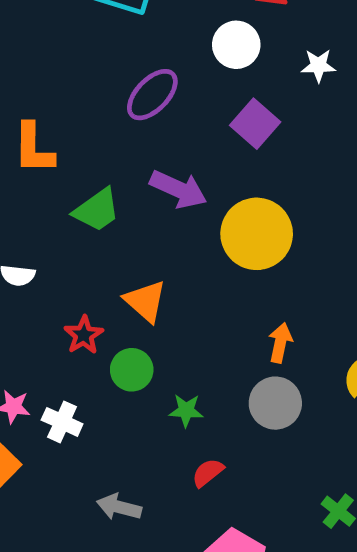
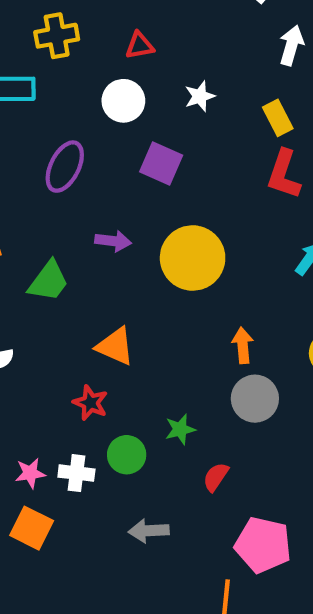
purple arrow: (178, 189) -> (113, 241), size x0.7
red star: (84, 335) -> (90, 403), moved
green circle: (132, 370) -> (127, 455), moved

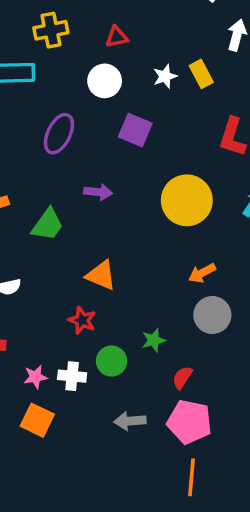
yellow rectangle: (278, 118) -> (201, 74), moved
yellow circle: (193, 258) -> (187, 200), moved
orange arrow: (243, 345) -> (202, 273), turned -112
pink pentagon: (263, 545) -> (189, 422), moved

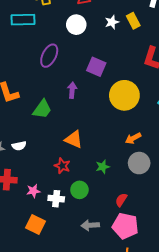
purple square: (135, 130) -> (96, 67), moved
purple arrow: (98, 192) -> (72, 90), turned -91
green star: (154, 340) -> (103, 167), moved
pink star: (35, 377) -> (33, 191), moved

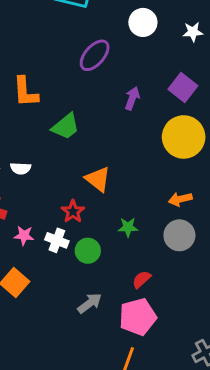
purple square: (96, 67) -> (183, 88), moved
purple arrow: (72, 90) -> (132, 98), moved
white cross: (56, 199) -> (57, 240), moved
gray arrow: (90, 225) -> (90, 303), turned 132
pink pentagon: (125, 226) -> (138, 317), turned 30

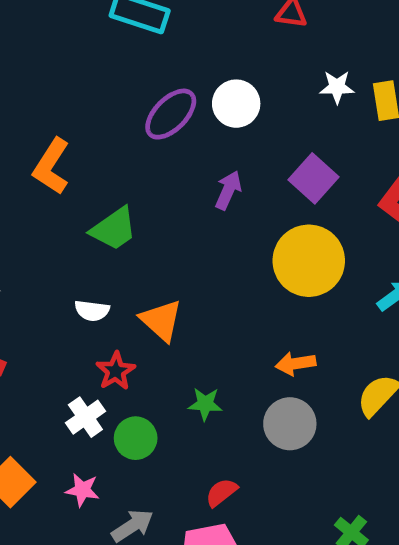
white circle: (143, 22) -> (236, 104), moved
orange L-shape: (25, 92) -> (51, 166), turned 32
white semicircle: (21, 168) -> (92, 311), moved
pink star: (24, 236) -> (82, 490), moved
white cross: (57, 240) -> (85, 417), turned 30

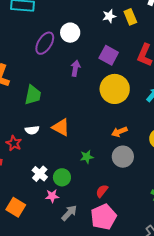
green trapezoid: (114, 229) -> (33, 95), turned -30
red star: (116, 371) -> (14, 143), moved
pink star: (82, 490) -> (52, 196), moved

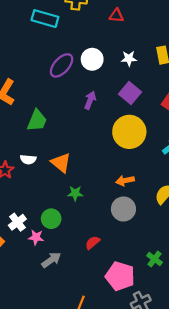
white star: (109, 16) -> (129, 59), moved
green star: (87, 157) -> (75, 193), moved
white cross: (40, 174) -> (17, 222), moved
pink pentagon: (103, 217) -> (120, 276), moved, turned 30

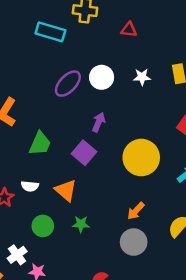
purple square: (130, 93) -> (84, 153), moved
orange arrow: (125, 181) -> (136, 211), turned -36
green circle: (51, 219) -> (43, 226), moved

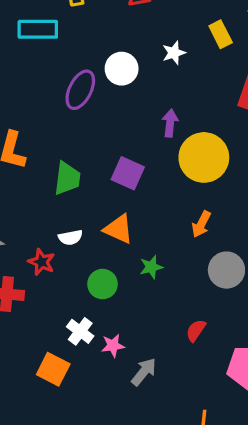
purple arrow: (99, 122) -> (170, 123), moved
orange arrow: (136, 211) -> (201, 224), moved

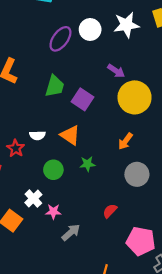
white star: (174, 53) -> (126, 25), size x1.6
purple arrow: (170, 123) -> (116, 71), turned 108
green trapezoid: (67, 178) -> (55, 86), moved

